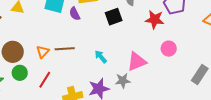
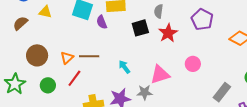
red star: (155, 20) -> (168, 33), moved, turned 30
green circle: (20, 73) -> (48, 85), moved
red line: (45, 80) -> (74, 78), moved

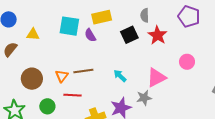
red line: (74, 78) -> (73, 95), turned 66

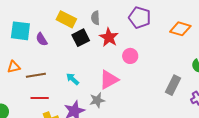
yellow rectangle: (102, 17) -> (66, 19), moved, turned 42
pink circle: (187, 62) -> (130, 56), moved
orange triangle: (62, 76) -> (14, 67), moved, turned 40
red line: (73, 95) -> (40, 98), moved

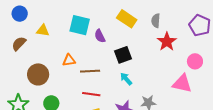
black square: (81, 38) -> (123, 55), moved
pink circle: (130, 56) -> (195, 61), moved
pink triangle: (109, 80) -> (182, 83), moved, turned 35

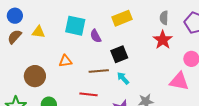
yellow rectangle: (127, 19) -> (122, 18), turned -54
gray semicircle: (156, 21) -> (164, 18), moved
brown semicircle: (19, 44) -> (15, 37), moved
brown line: (90, 71) -> (99, 71), moved

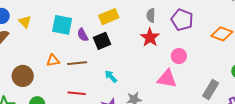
yellow triangle: (38, 32) -> (25, 22), moved, turned 40
black square: (119, 54) -> (102, 41), moved
brown line: (99, 71) -> (77, 63), moved

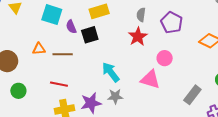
cyan arrow: (111, 77) -> (111, 72), moved, size x1.5

